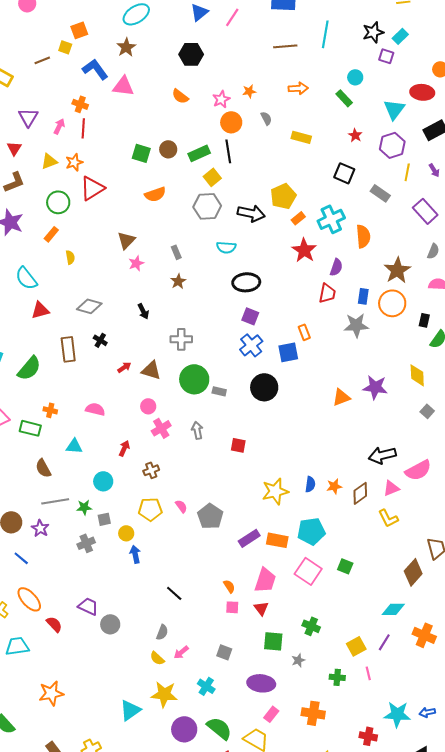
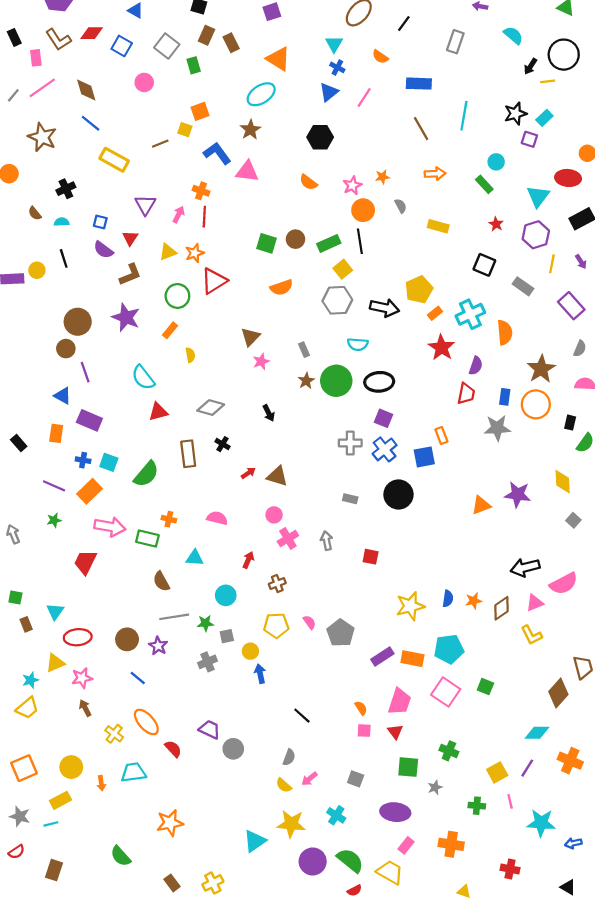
brown line: (285, 46) -> (421, 129), turned 65
gray cross: (181, 339) -> (350, 443), moved
green circle: (194, 379) -> (336, 381), moved
cyan star: (397, 714) -> (541, 823), moved

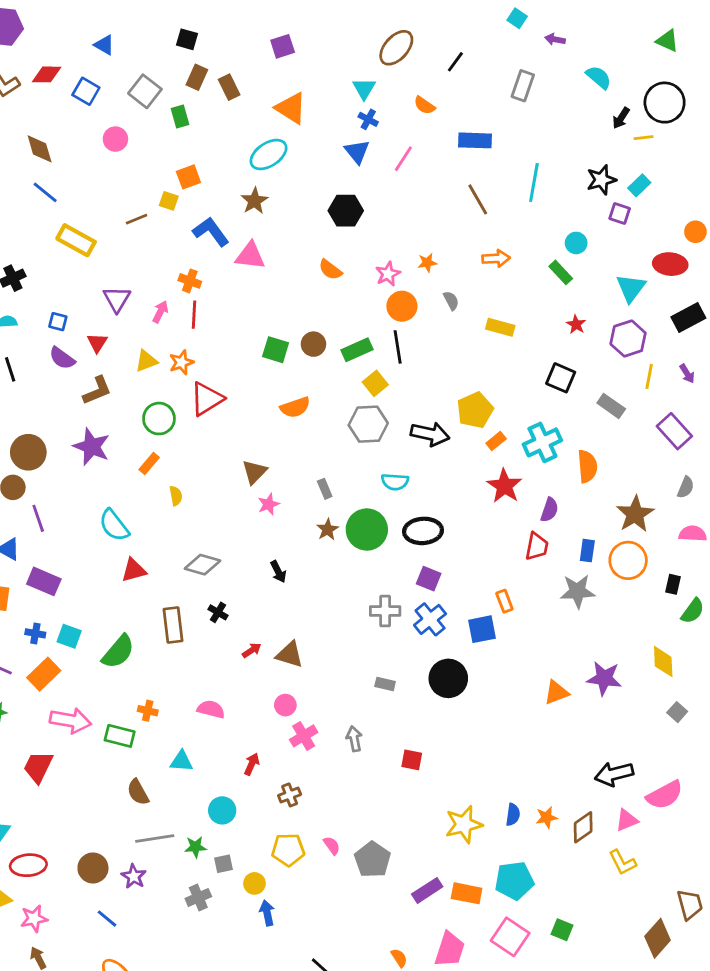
blue triangle: (329, 92) -> (357, 152), turned -30

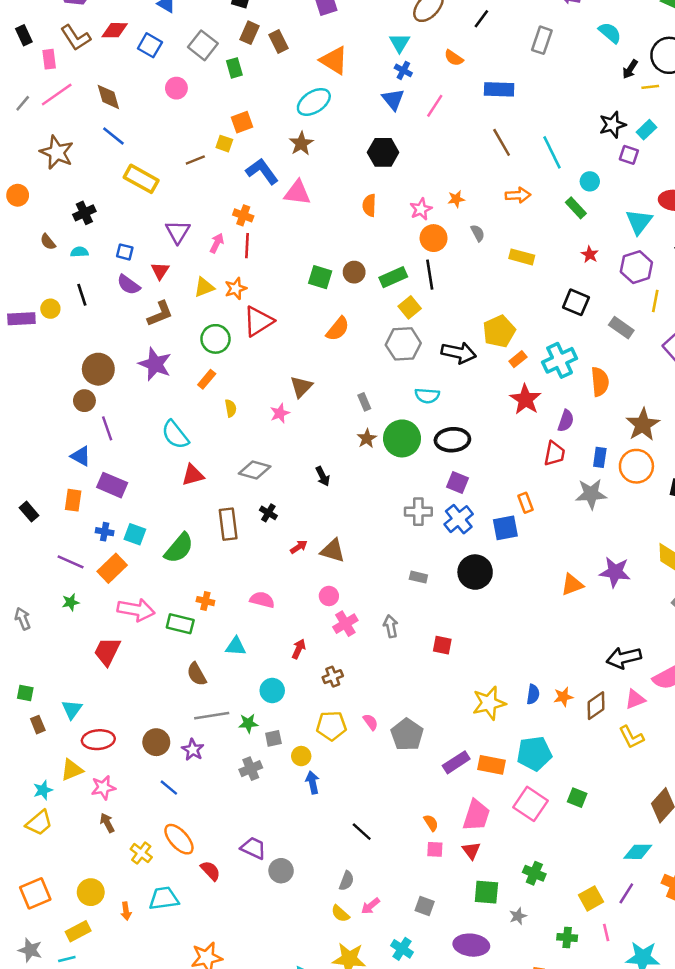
cyan line: (534, 183) -> (552, 152), moved, turned -36
orange semicircle: (330, 270) -> (369, 205), turned 55
orange semicircle: (295, 407) -> (338, 329), turned -32
pink star: (269, 504) -> (280, 413), moved

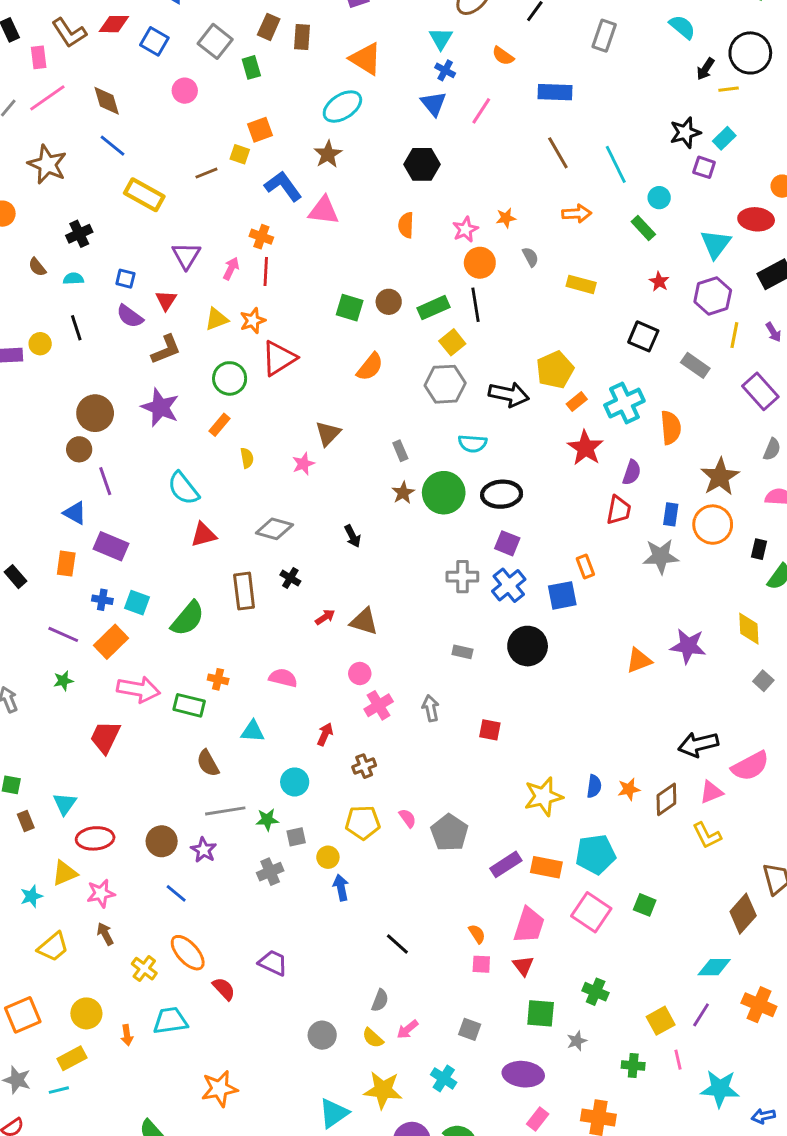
brown rectangle: (279, 41) -> (302, 37), turned 30
yellow trapezoid: (39, 823) -> (53, 947), moved
gray circle: (281, 871) -> (322, 1035), moved

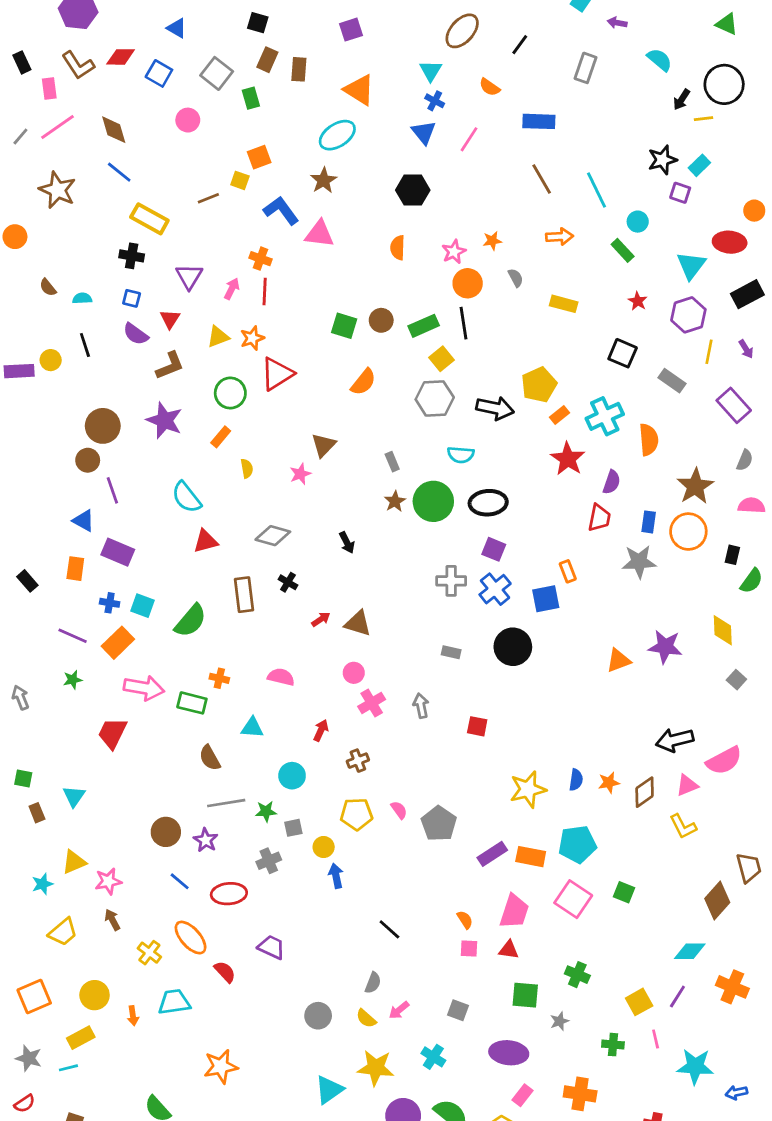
black cross: (79, 234) -> (132, 256), moved, turned 35
red ellipse: (95, 838) -> (229, 894), moved
red triangle: (523, 966) -> (509, 950), turned -45

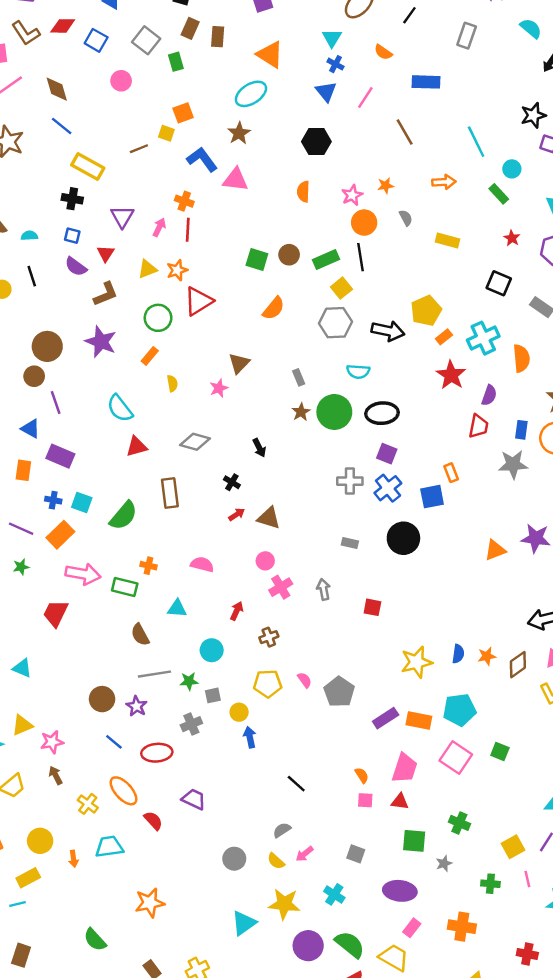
brown line: (542, 179) -> (405, 132), moved
black cross: (288, 582) -> (232, 482), moved
cyan triangle: (74, 796) -> (22, 668), turned -42
gray semicircle: (373, 983) -> (282, 830), turned -144

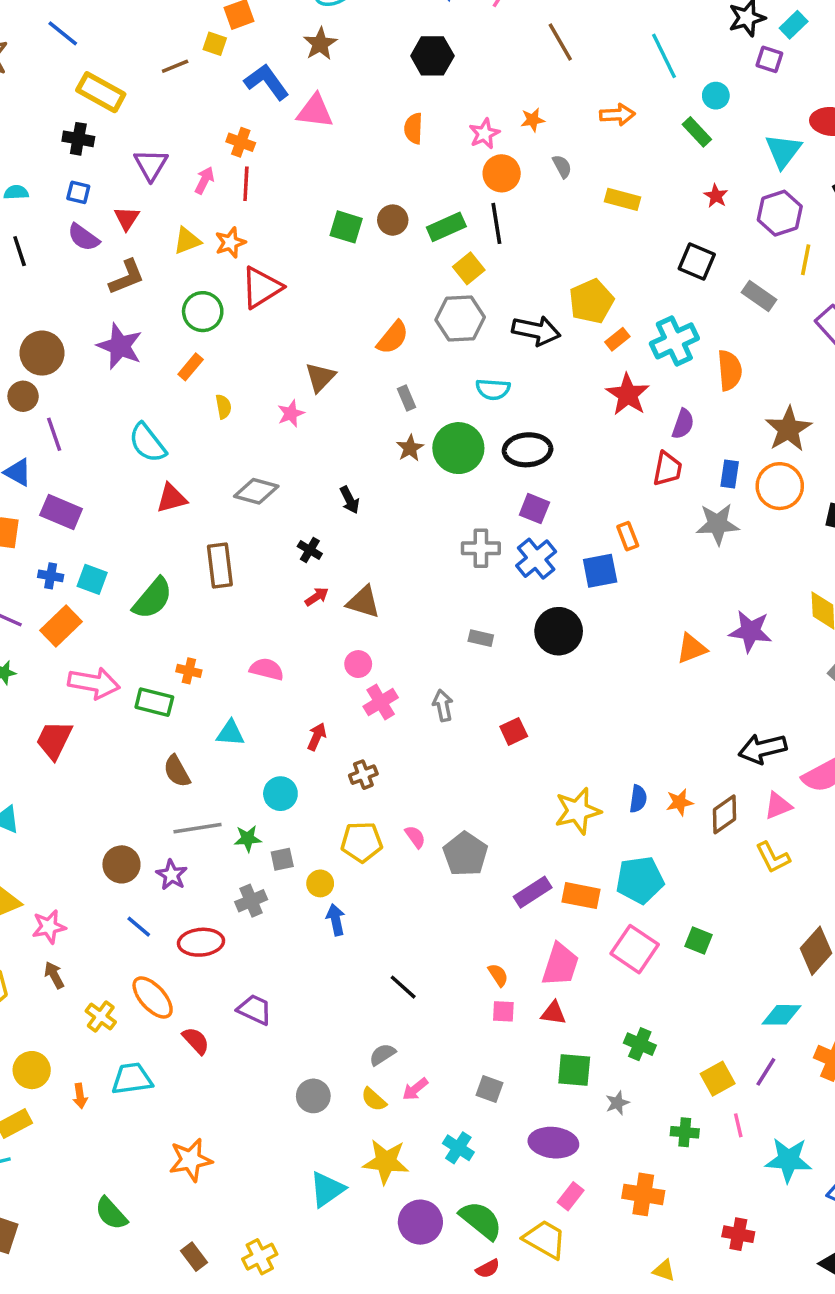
orange semicircle: (274, 308) -> (393, 337), moved
red square: (372, 607) -> (514, 731), turned -36

